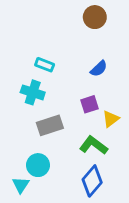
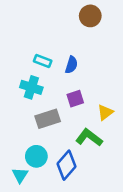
blue semicircle: (99, 69) -> (71, 65), moved, turned -30
purple square: (90, 104) -> (75, 99), moved
blue diamond: (92, 181) -> (66, 165), moved

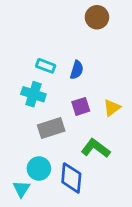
yellow triangle: (105, 112) -> (112, 108), moved
blue diamond: (66, 165) -> (71, 178), turned -36

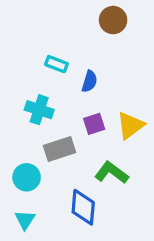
cyan rectangle: (46, 66) -> (56, 64), moved
yellow triangle: (112, 108) -> (130, 125), size x1.4
cyan circle: (39, 168) -> (27, 177), moved

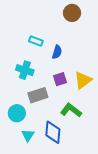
cyan triangle: (25, 220) -> (28, 135), moved

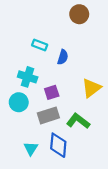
purple square: (60, 79) -> (52, 92), moved
gray rectangle: (38, 95) -> (48, 115), moved
cyan circle: (17, 113) -> (19, 102), moved

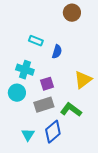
blue diamond: (58, 145) -> (53, 132), turned 45

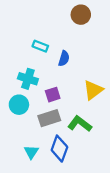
blue diamond: (53, 132) -> (59, 149), turned -30

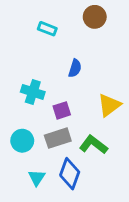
cyan rectangle: (40, 46) -> (47, 29), moved
cyan circle: (19, 105) -> (22, 141), moved

